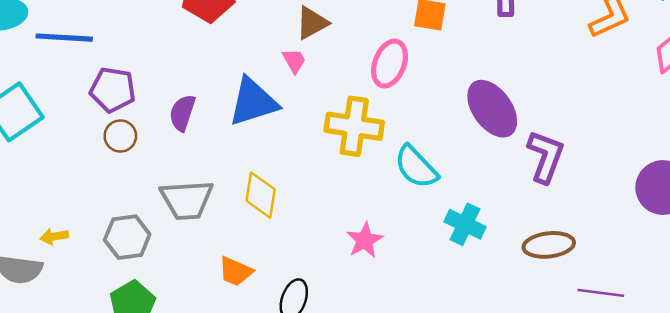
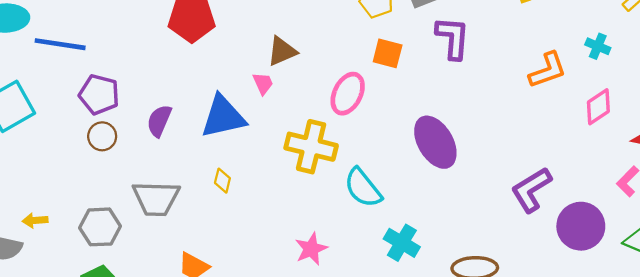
purple L-shape: (546, 157) -> (531, 190), moved, turned -147
yellow diamond: (261, 195) -> (222, 181), moved, size x0.6

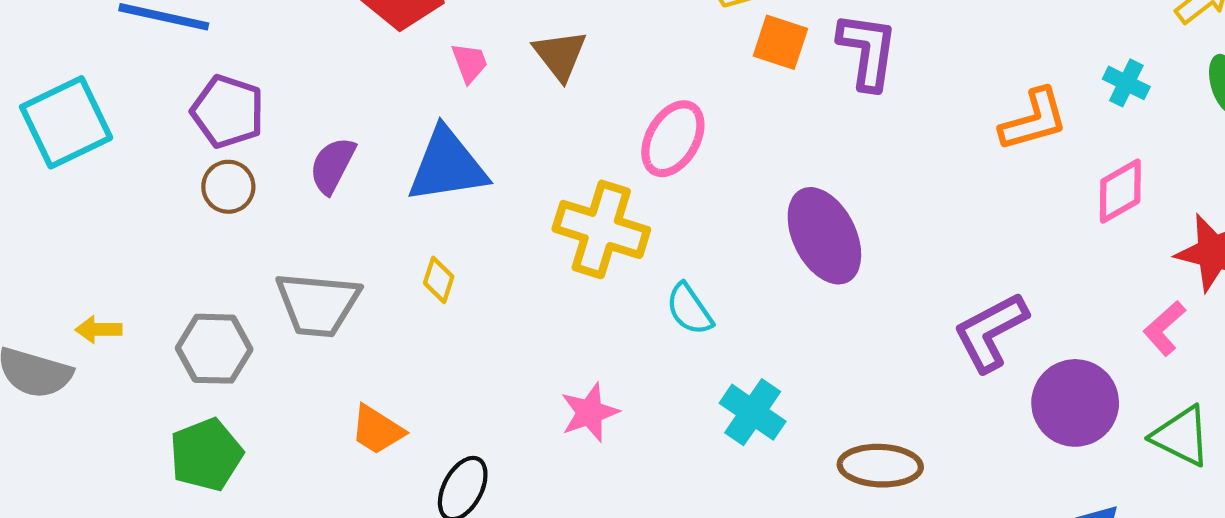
brown triangle: (282, 51) -> (560, 55), turned -48
orange square: (388, 53) -> (780, 42), moved
pink trapezoid: (263, 83) -> (470, 63), moved
cyan semicircle: (363, 188) -> (689, 309), size x0.7

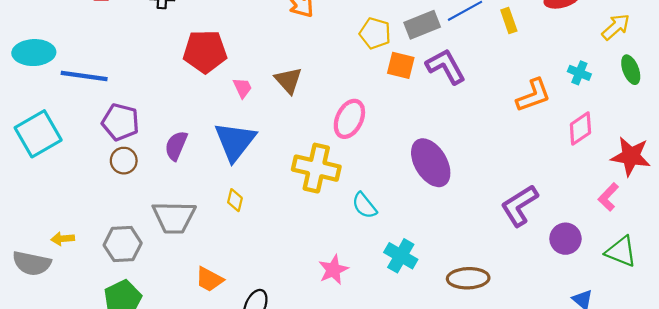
purple L-shape: (868, 51) -> (446, 66), turned -33
blue triangle: (447, 166) -> (235, 141), turned -39
purple circle: (1075, 403) -> (565, 239), size x0.7
pink star: (590, 412) -> (333, 270), moved

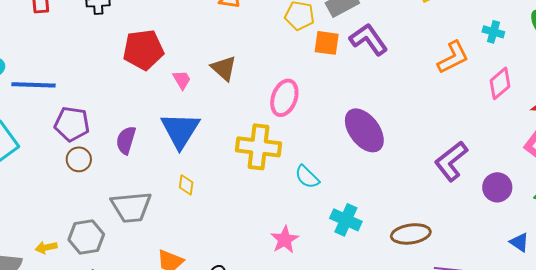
yellow arrow: (63, 239) -> (46, 247), moved

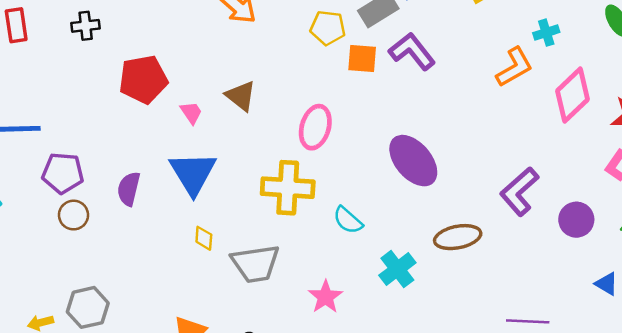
cyan cross: (493, 32) -> (546, 33), moved, turned -30
pink diamond: (500, 83) -> (573, 95), size x1.4
gray trapezoid: (131, 207) -> (255, 264), moved
cyan cross: (346, 220) -> (397, 269), turned 32
brown ellipse: (411, 234) -> (458, 237), moved

